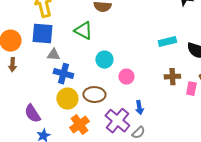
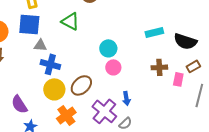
cyan circle: (104, 60) -> (108, 48), moved
brown ellipse: (94, 95) -> (81, 85), turned -45

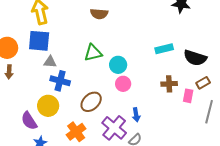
green triangle: (70, 21) -> (93, 53), moved, turned -42
yellow circle: (54, 89) -> (48, 106), moved

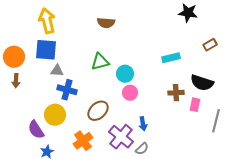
black semicircle: (195, 58) -> (202, 83), moved
brown rectangle: (203, 83) -> (210, 45), moved

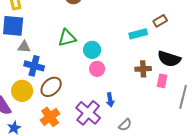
brown rectangle: (210, 45) -> (160, 21), moved
brown ellipse: (98, 111) -> (51, 87), moved
gray semicircle: (142, 149) -> (125, 125), moved

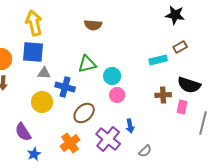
blue cross: (34, 66) -> (65, 87), moved
brown ellipse: (51, 87) -> (84, 113), moved
yellow circle: (22, 91) -> (42, 102), moved

